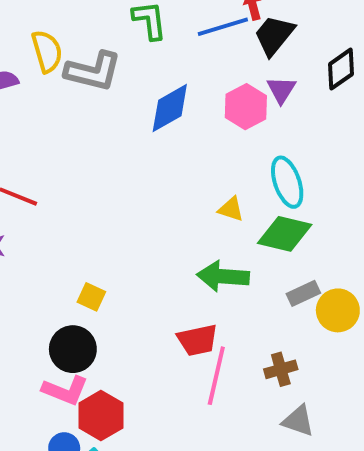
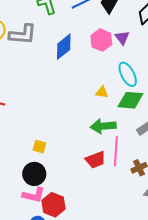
purple triangle: (281, 90) -> (122, 38), moved
pink line: (216, 376) -> (116, 151), moved

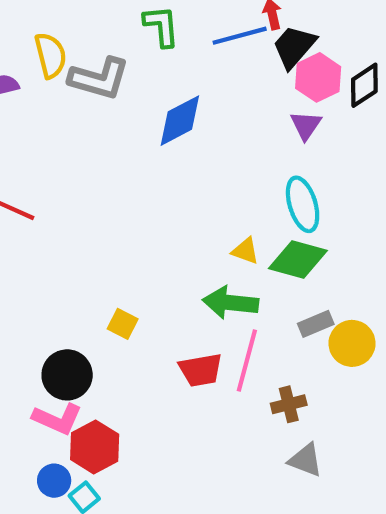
pink hexagon: (101, 40) -> (318, 77), moved
yellow triangle: (102, 92) -> (245, 251), moved
yellow square: (39, 147) -> (123, 324), moved

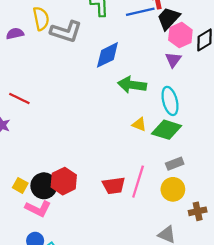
green arrow: (230, 303) -> (132, 85), moved
yellow square: (123, 324) -> (20, 185), moved
yellow circle: (352, 343) -> (173, 189), moved
brown cross: (289, 404) -> (198, 211), moved
red hexagon: (95, 447) -> (64, 181), moved

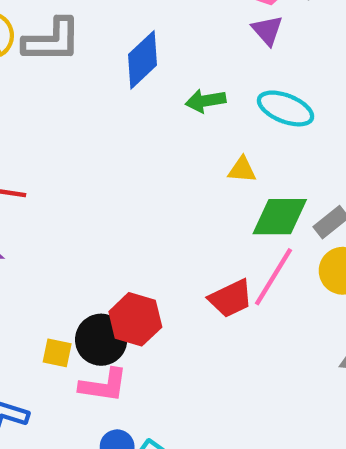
green arrow: (132, 85) -> (206, 101), size x0.7
cyan ellipse: (170, 101) -> (286, 108), turned -36
green diamond: (167, 130) -> (280, 217), moved
pink line: (138, 182) -> (273, 277), turned 32

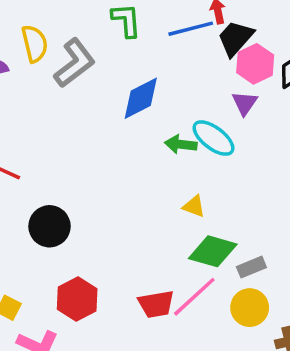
gray L-shape: (52, 40) -> (75, 63), turned -54
cyan ellipse: (286, 108) -> (213, 138), moved
black circle: (101, 340) -> (50, 226), moved

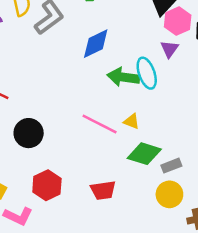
cyan ellipse: (213, 138) -> (147, 73), turned 32
green arrow: (181, 144) -> (123, 77), size x1.4
pink line: (194, 297) -> (100, 124), moved, turned 68

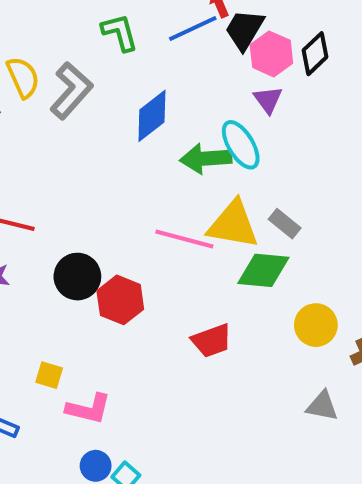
yellow triangle: (132, 121) -> (233, 224), size x2.0
gray rectangle: (171, 166) -> (285, 224), moved, turned 72
red hexagon: (47, 185) -> (120, 300), moved

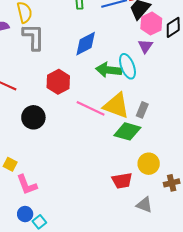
gray L-shape: (71, 91) -> (34, 37), moved, turned -52
gray rectangle: (285, 224) -> (142, 110), turned 63
red hexagon: (120, 300) -> (58, 82), moved
red trapezoid: (212, 341) -> (122, 181), moved
pink L-shape: (89, 409) -> (27, 185), turned 45

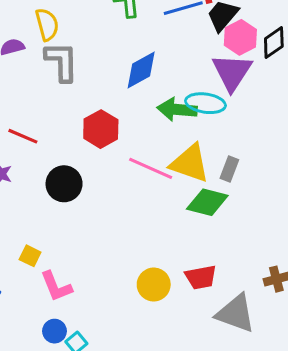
purple triangle: (145, 46) -> (232, 72), size x1.8
cyan ellipse: (127, 66) -> (206, 103), turned -60
yellow circle: (149, 164) -> (154, 285), moved
gray triangle: (144, 205) -> (236, 313), size x1.6

